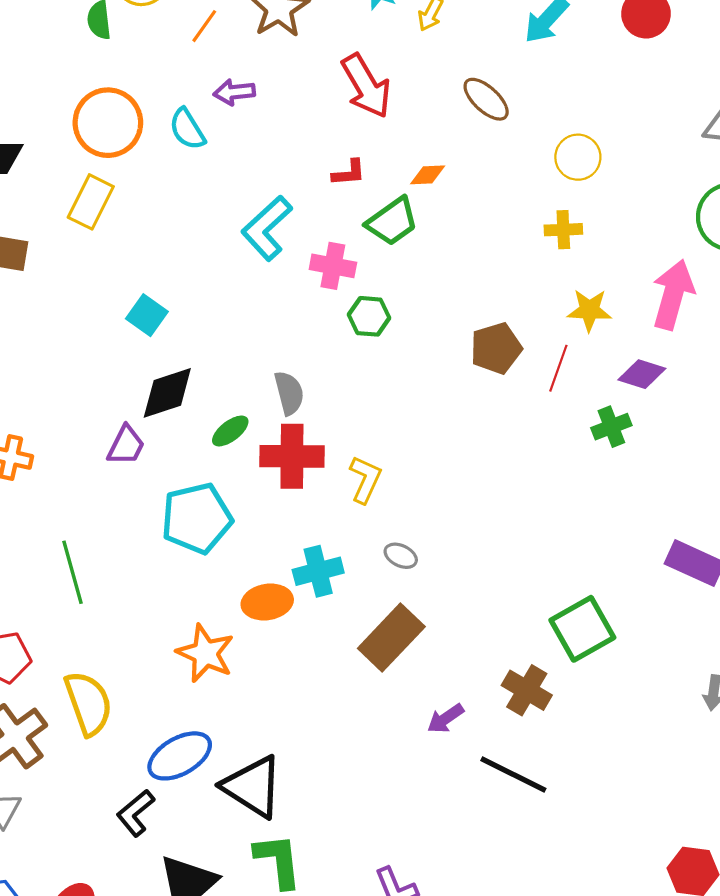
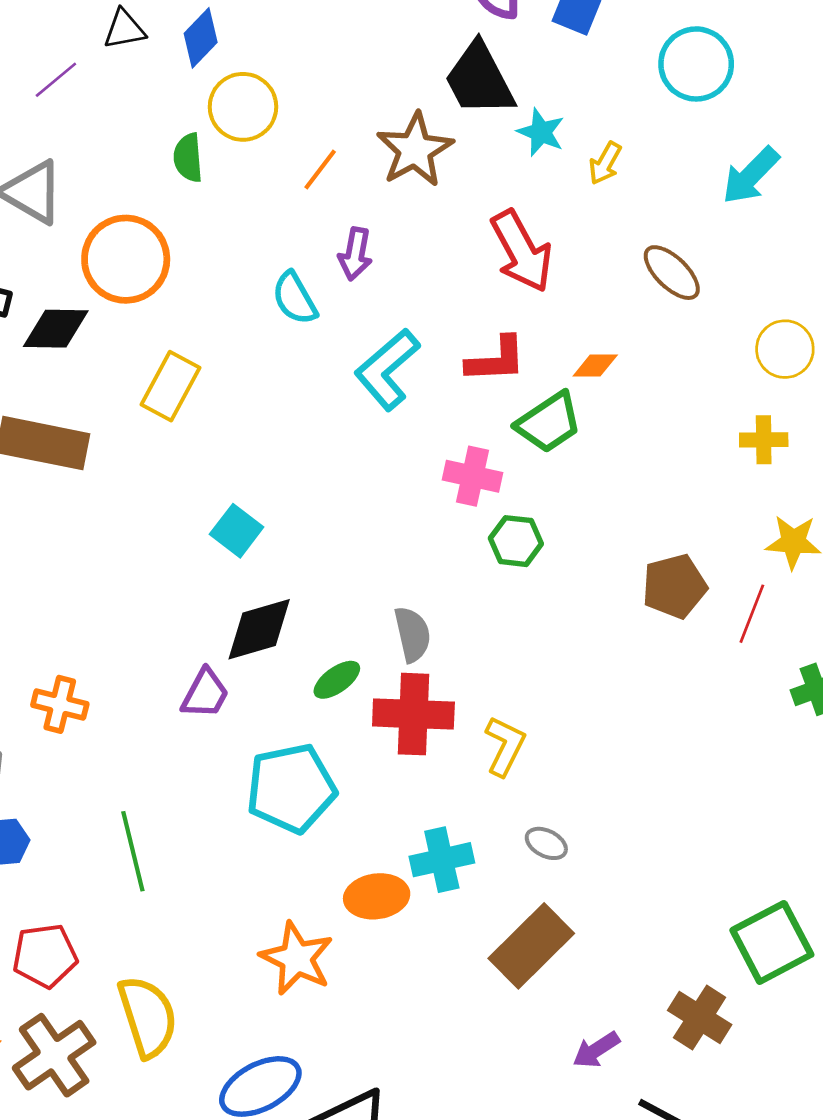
purple arrow: (234, 92) -> (355, 254), turned -75
orange circle: (108, 123) -> (126, 259), moved
red L-shape: (349, 173) -> (496, 360), size x1.4
cyan L-shape: (267, 228) -> (387, 369), moved

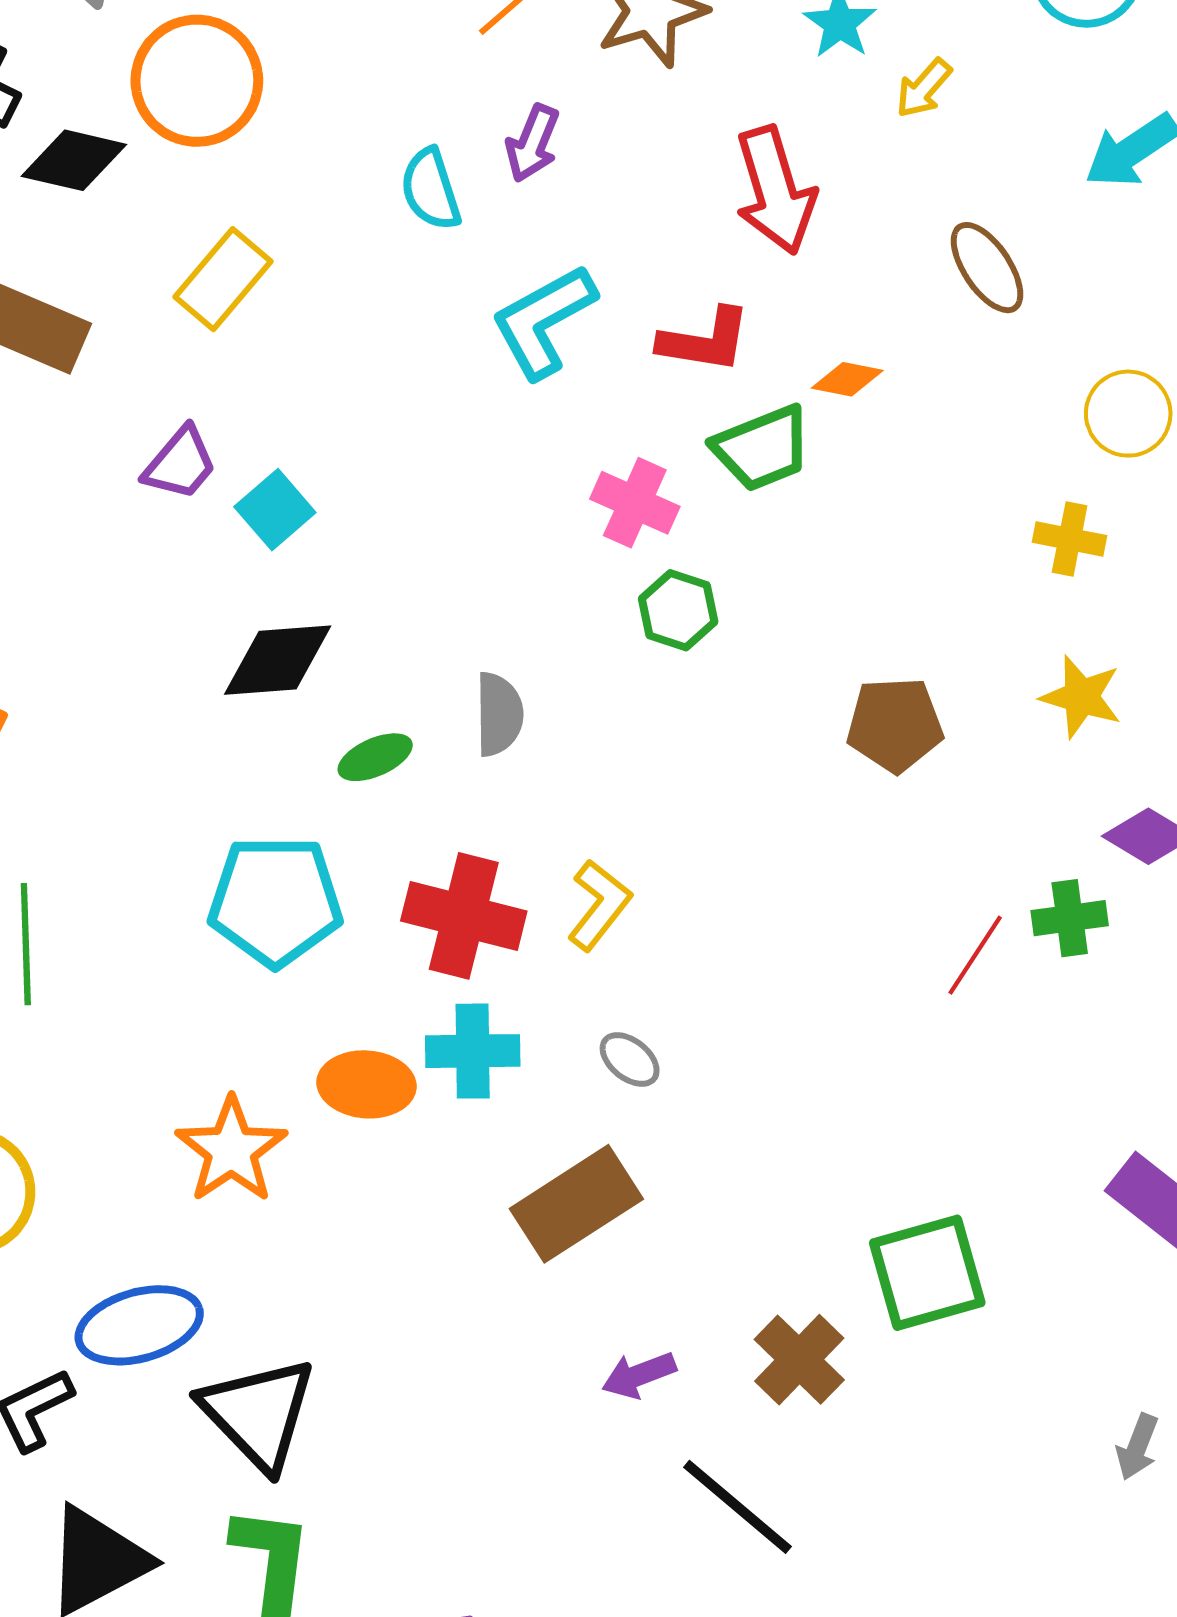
red line: (752, 614) -> (975, 955), moved
purple trapezoid: (205, 694) -> (180, 464), moved
red cross: (413, 714) -> (464, 916), moved

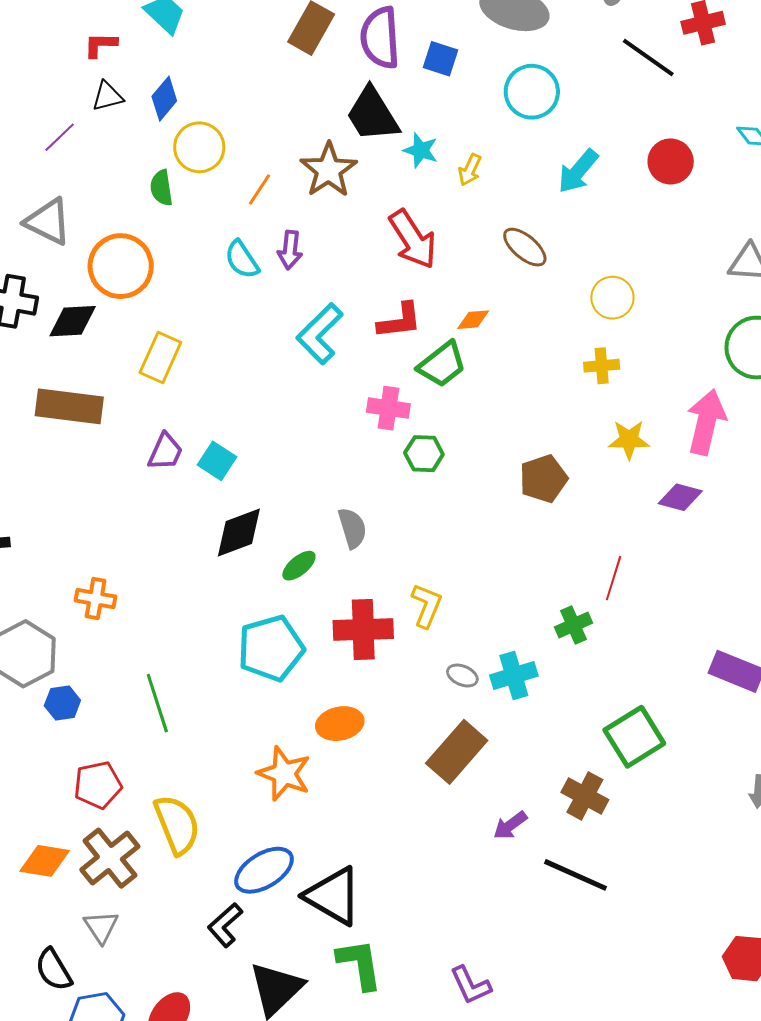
cyan semicircle: (431, 189) -> (242, 260), moved
green cross: (1070, 918) -> (574, 625), moved
cyan cross: (473, 1051) -> (514, 676), moved

